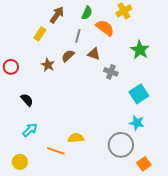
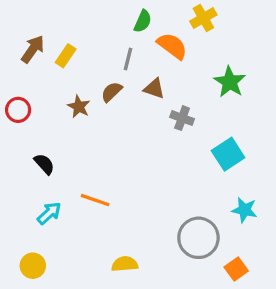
brown arrow: (57, 15) -> (33, 49), moved
cyan star: (137, 123) -> (244, 210), moved
yellow semicircle: (76, 138) -> (125, 264), moved
orange line: (56, 151) -> (95, 200), moved

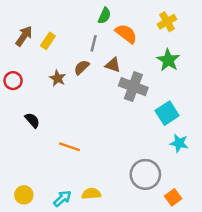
yellow cross: (203, 18) -> (167, 22), moved
gray cross: (182, 118) -> (133, 87), size x1.6
cyan star: (244, 210) -> (179, 143), moved
cyan arrow: (49, 213) -> (62, 198), moved

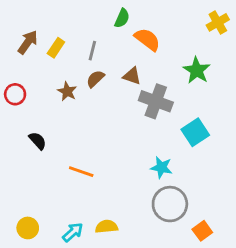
yellow cross: (167, 22) -> (218, 22), moved
gray line: (94, 43) -> (92, 51), moved
cyan star: (179, 143) -> (161, 167), moved

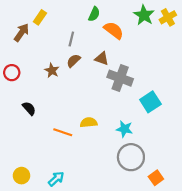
yellow rectangle: (56, 48) -> (40, 17), moved
green star: (197, 70) -> (144, 15), moved
yellow semicircle: (107, 227) -> (89, 122), moved

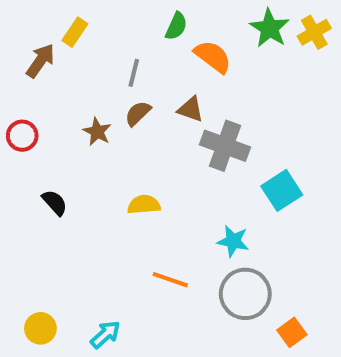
yellow semicircle: (89, 122) -> (144, 205), moved
orange line: (63, 132) -> (170, 280), moved

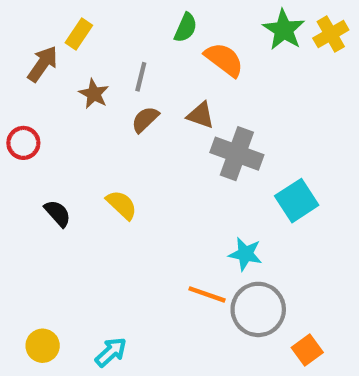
brown star: (97, 132) -> (94, 94), moved
yellow semicircle: (144, 205) -> (122, 205), moved, turned 48
orange line: (170, 280) -> (207, 294), moved

